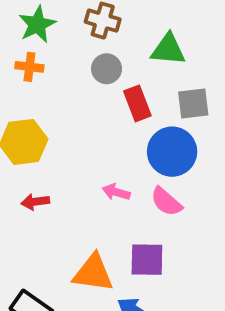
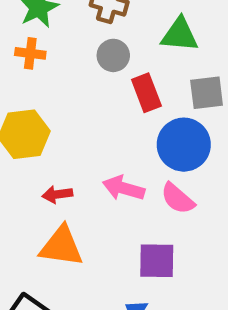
pink arrow: (116, 192) -> (124, 188), size x1.4
red arrow: (35, 202) -> (57, 194), moved
orange triangle: (93, 273) -> (61, 246), moved

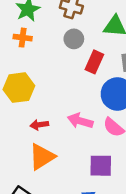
red rectangle: (146, 93) -> (94, 62), turned 45
orange triangle: (61, 246) -> (42, 157), turned -40

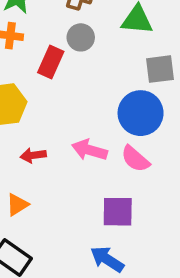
red rectangle: (94, 62) -> (51, 62), moved
orange triangle: (42, 157) -> (17, 205), moved, size x0.6

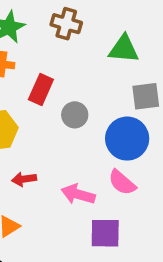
gray circle: (81, 37) -> (75, 115), moved
pink arrow: (90, 150) -> (78, 194), moved

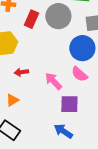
gray circle: (75, 115) -> (58, 16), moved, size x1.6
pink arrow: (78, 194) -> (53, 81), turned 30

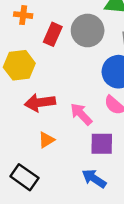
red arrow: (21, 72) -> (40, 103), size x1.6
orange triangle: (12, 100) -> (46, 140), moved

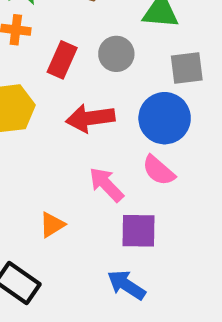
gray circle: (88, 30) -> (116, 54), size x0.7
red arrow: (40, 103) -> (90, 118), moved

